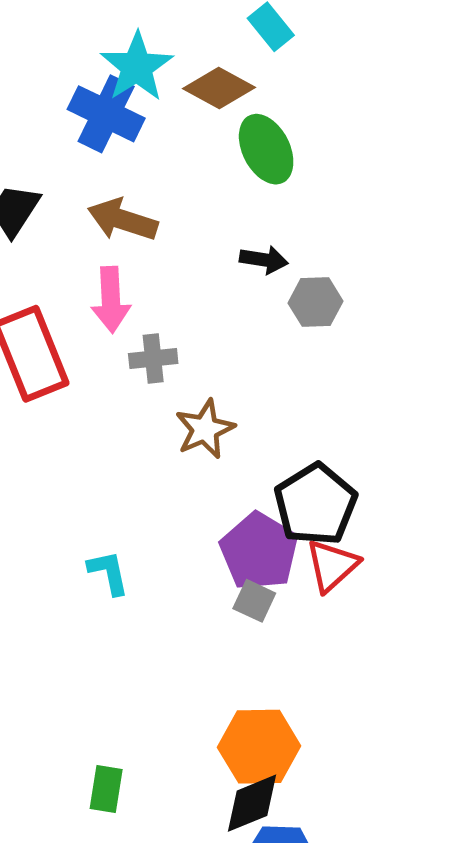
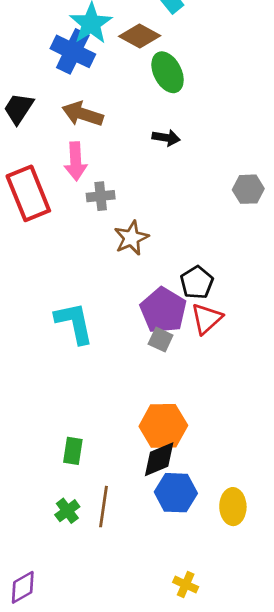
gray hexagon: (316, 302) -> (248, 189), moved
black pentagon: (316, 504) -> (197, 282), size x0.7
cyan L-shape: (108, 573) -> (74, 323), size x1.6

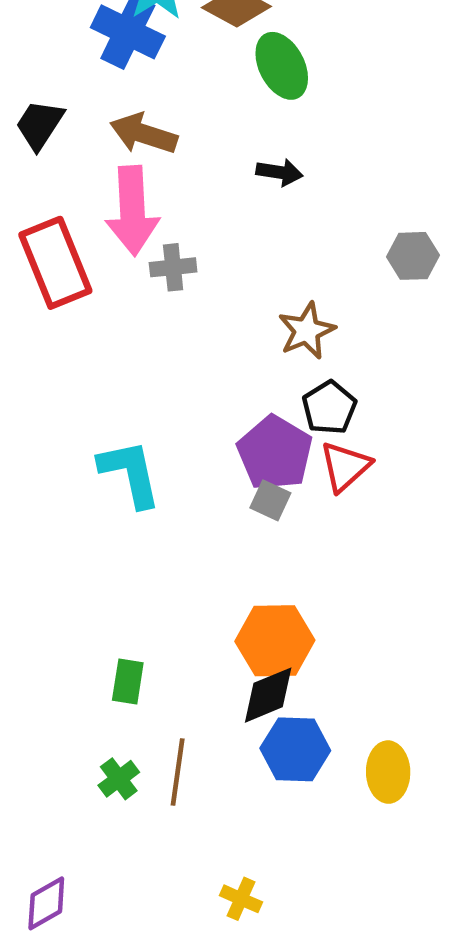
pink arrow: (76, 161) -> (132, 211), size x1.4
brown star: (131, 238) -> (307, 331), moved
yellow cross: (186, 585) -> (241, 899), moved

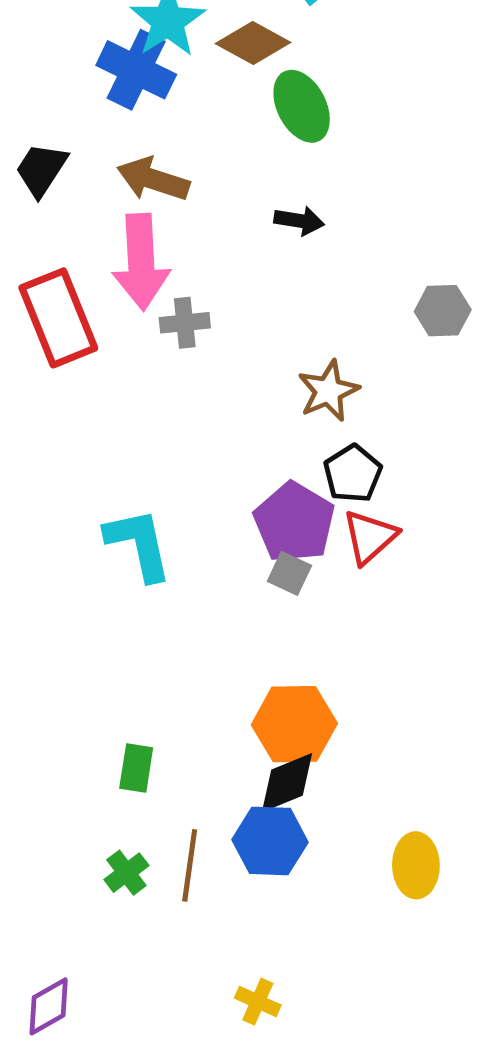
blue hexagon: (295, 749) -> (270, 841), moved

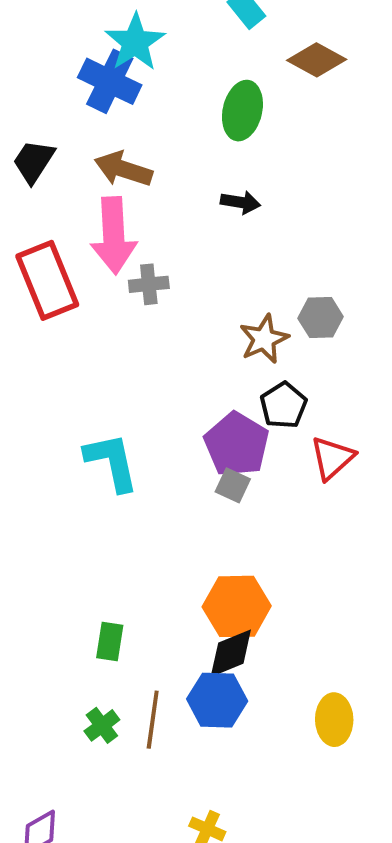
brown diamond: (253, 43) -> (317, 60), moved
green ellipse: (302, 106) -> (242, 111), turned 40
gray hexagon: (443, 311) -> (321, 317), moved
red triangle: (370, 537) -> (332, 458), moved

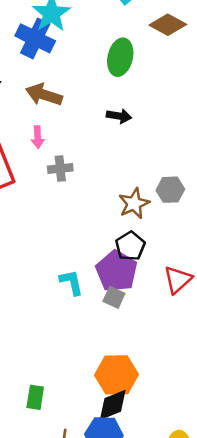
pink arrow: (114, 235) -> (38, 137), size x0.5
black pentagon: (283, 405) -> (130, 246), moved
cyan L-shape: (112, 462) -> (71, 282), moved, size x0.7

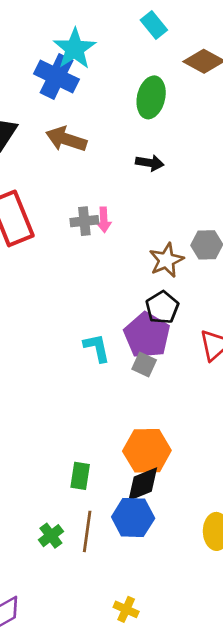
pink arrow: (38, 137) -> (104, 220), moved
green rectangle: (35, 397) -> (80, 476), moved

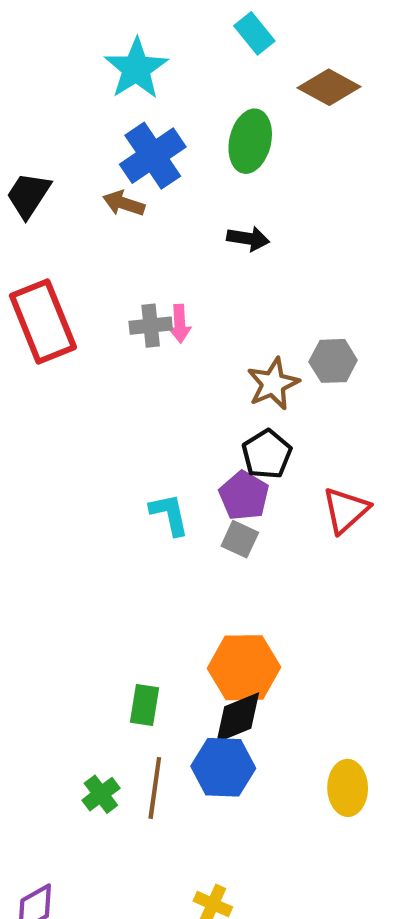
blue cross: (56, 77) -> (153, 156), moved, turned 30
brown arrow: (66, 139) -> (124, 203), size x0.7
purple pentagon: (147, 335) -> (244, 496), size x0.7

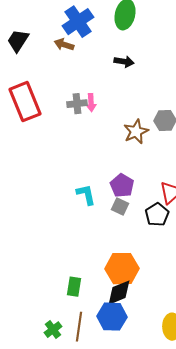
black pentagon: (267, 454) -> (157, 215), moved

